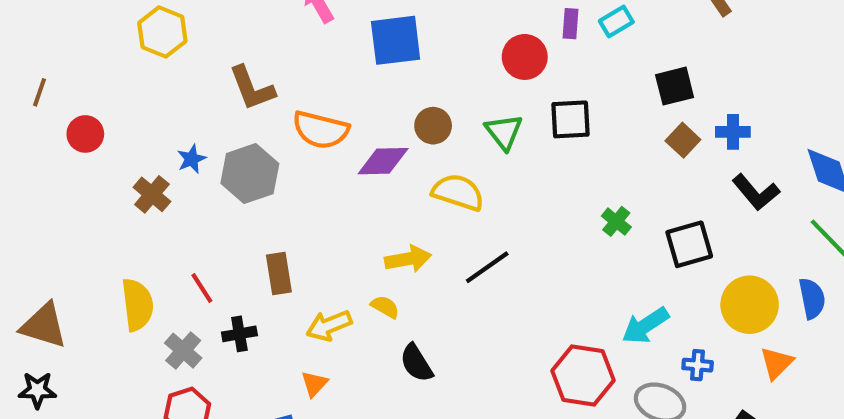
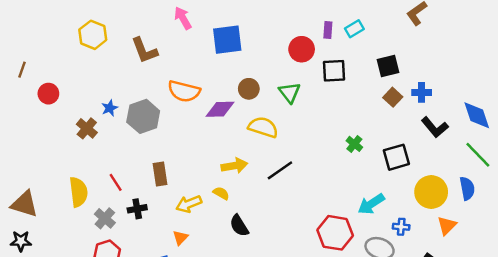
brown L-shape: (252, 88) -> (144, 50), moved
black square: (570, 119) -> (334, 71), moved

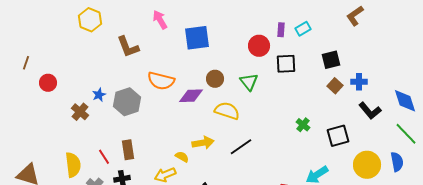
yellow hexagon: (93, 35) -> (90, 20), moved
brown rectangle: (160, 174) -> (128, 150), moved
yellow semicircle: (221, 193) -> (182, 157), moved

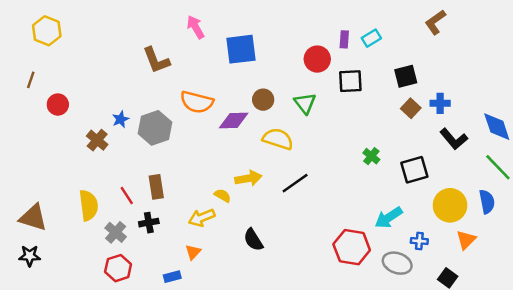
yellow hexagon: (90, 20) -> (47, 31), moved

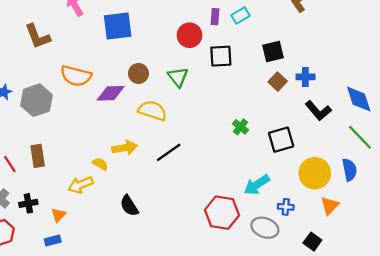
black cross: (149, 223) -> (28, 203), moved
orange triangle: (193, 252) -> (58, 215), moved

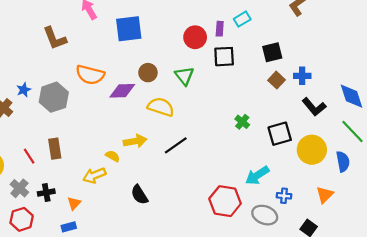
purple rectangle: (215, 17) -> (220, 29), moved
yellow circle: (315, 173) -> (312, 150), moved

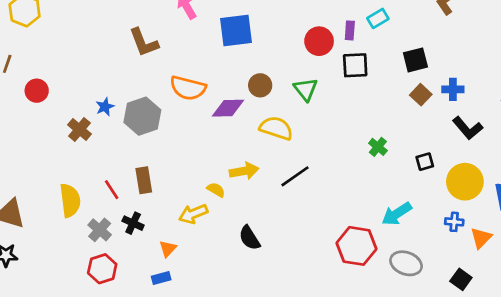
black square: (280, 134) -> (425, 162), size x0.6
black cross: (46, 193) -> (133, 223), moved, turned 35
blue cross: (284, 196) -> (454, 222), moved

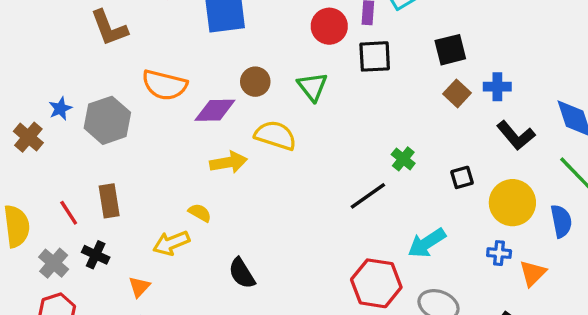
yellow arrow: (244, 171) -> (228, 162), moved
black line: (295, 176) -> (368, 196), moved

